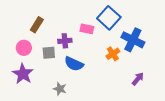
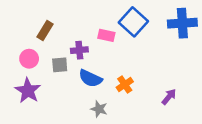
blue cross: (133, 40) -> (182, 23), moved, turned -30
orange cross: (113, 54) -> (125, 84), moved
gray star: (60, 89) -> (99, 109), moved

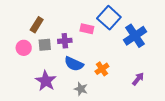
blue cross: (182, 23) -> (135, 36), moved, turned -30
gray square: (60, 65) -> (45, 45), moved
purple star: (28, 91) -> (46, 81), moved

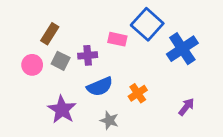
gray square: (45, 45) -> (61, 61), turned 32
blue semicircle: (74, 64) -> (100, 87), turned -48

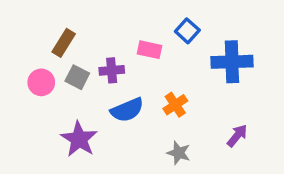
blue square: (147, 24) -> (187, 31), size x0.6
blue cross: (182, 49) -> (232, 62), turned 32
orange cross: (138, 93) -> (175, 105), moved
gray star: (109, 120) -> (179, 153), moved

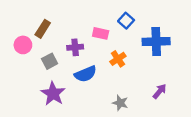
gray square: (77, 77) -> (50, 61), moved, turned 35
pink circle: (41, 82) -> (23, 45), moved
orange cross: (175, 105) -> (118, 59), moved

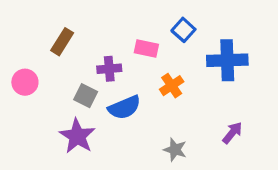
pink circle: (23, 45) -> (25, 82), moved
gray square: (50, 61) -> (86, 96), moved, turned -35

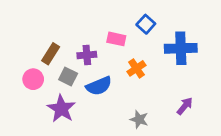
brown rectangle: (62, 42) -> (51, 54), moved
pink circle: (25, 82) -> (33, 79), moved

